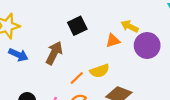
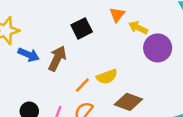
orange triangle: (113, 41) -> (117, 15), moved, turned -32
blue arrow: (18, 55) -> (29, 55), moved

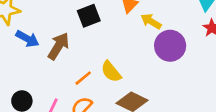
yellow semicircle: (107, 77) -> (111, 72), turned 65

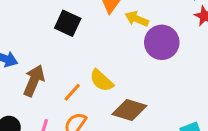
black square: (89, 16) -> (68, 23), turned -35
brown arrow: (59, 46) -> (34, 81), moved

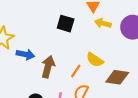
yellow arrow: (137, 19) -> (103, 23), moved

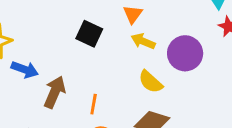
yellow semicircle: (95, 60) -> (151, 82), moved
orange line: (76, 71) -> (94, 104), turned -32

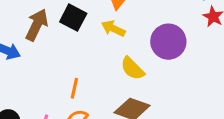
yellow arrow: (143, 41) -> (113, 28), moved
brown arrow: (55, 92) -> (37, 25), moved

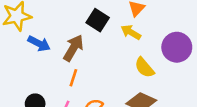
brown arrow: (37, 25) -> (73, 48), moved
orange line: (74, 88) -> (73, 78), moved

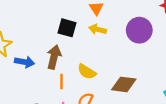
yellow semicircle: (144, 68) -> (87, 72), moved

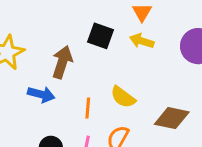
brown arrow: (54, 57) -> (62, 62), moved
blue arrow: (24, 62) -> (41, 94), moved

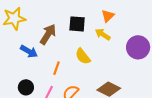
black square: (100, 36) -> (77, 24), turned -30
yellow semicircle: (123, 97) -> (83, 56), moved

